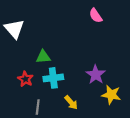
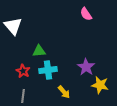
gray line: (38, 107) -> (23, 96), moved

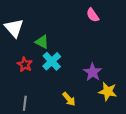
green triangle: (39, 51) -> (42, 42), moved, turned 32
cyan cross: (48, 70) -> (52, 61), moved, turned -36
red star: (23, 71) -> (25, 65), moved

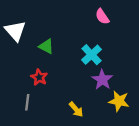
cyan cross: (52, 61) -> (92, 55), moved
red star: (25, 65) -> (39, 77), moved
gray line: (25, 103) -> (27, 102), moved

